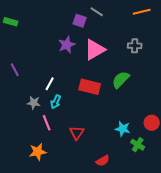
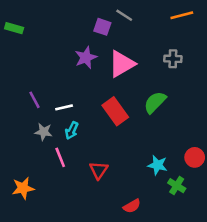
purple line: (15, 70) -> (35, 100), moved
white line: (50, 84) -> (64, 107), turned 48
red rectangle: (90, 87) -> (115, 111), turned 40
orange star: (38, 152) -> (23, 188), moved

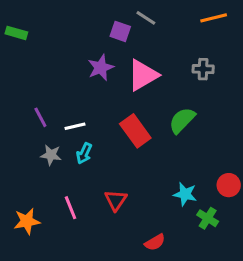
pink line: (60, 157) -> (71, 208), moved

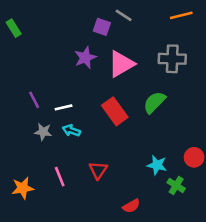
green rectangle: (16, 33) -> (14, 28), turned 42
gray cross: (203, 69) -> (172, 59), size x1.5
cyan arrow: (84, 153) -> (71, 130), turned 84

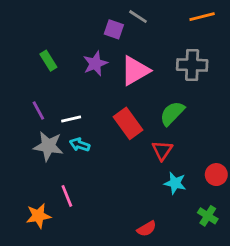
green rectangle: (14, 28) -> (48, 61), moved
gray star: (43, 132) -> (48, 146), size x1.5
red triangle: (98, 170) -> (162, 150), moved
green cross: (176, 185) -> (208, 216), moved
orange star: (23, 188) -> (38, 216), moved

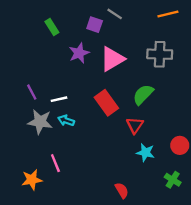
green rectangle: (48, 61) -> (52, 27), moved
red semicircle: (147, 229) -> (122, 190), turned -91

